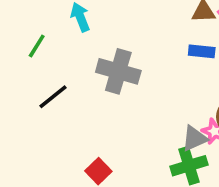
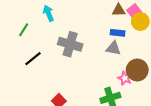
gray triangle: (194, 138) -> (113, 48), moved, turned 35

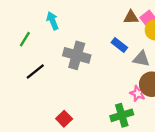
blue rectangle: (118, 33) -> (119, 45), moved, turned 32
gray triangle: (113, 48) -> (141, 59), moved

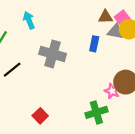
blue rectangle: (119, 45) -> (94, 44), turned 64
gray triangle: (141, 59) -> (116, 31), moved

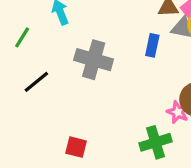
red square: (40, 116) -> (76, 147), turned -32

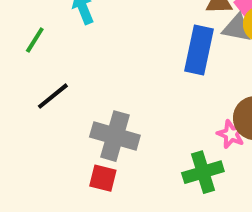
blue rectangle: (152, 45) -> (199, 50), size x1.6
gray cross: (94, 60) -> (115, 136), moved

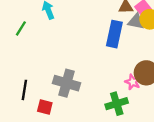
black line: (53, 96) -> (24, 90), moved, turned -42
red square: (103, 178) -> (45, 107), moved

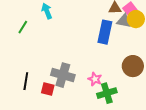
pink star: (133, 82) -> (95, 79), moved
red square: (45, 107) -> (48, 89), moved

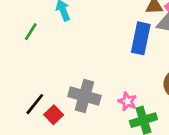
black line: (26, 81) -> (35, 104), turned 30
red square: (48, 89) -> (54, 115), moved, turned 32

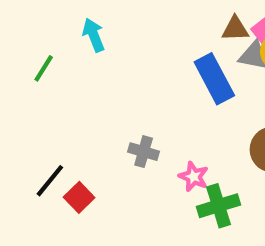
blue rectangle: (141, 38) -> (214, 79), turned -40
gray cross: (84, 96) -> (144, 152), moved, size x0.6

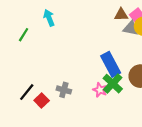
blue rectangle: (214, 79) -> (111, 64), moved
gray cross: (144, 152) -> (64, 90), moved
green cross: (219, 206) -> (113, 84), moved, turned -30

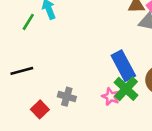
green line: (24, 35) -> (28, 22), moved
black line: (27, 92) -> (22, 71), moved, turned 36

